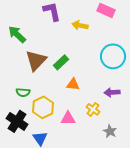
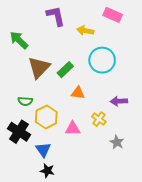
cyan circle: (113, 56) -> (102, 60), moved

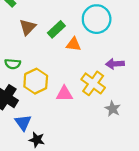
brown triangle: (39, 67) -> (28, 27), size x0.7
orange triangle: (78, 93) -> (74, 44), moved
yellow cross: (99, 119) -> (93, 83), size x1.5
blue triangle: (43, 150) -> (23, 122), moved

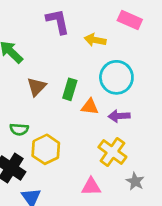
green rectangle: (56, 29) -> (70, 89), turned -30
purple arrow: (115, 64) -> (119, 116), moved
pink triangle: (64, 94) -> (91, 187), moved

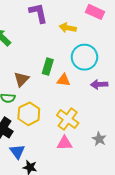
brown triangle: (36, 87) -> (22, 79), moved
purple arrow: (119, 116) -> (99, 84), moved
yellow cross: (112, 152) -> (68, 119), moved

